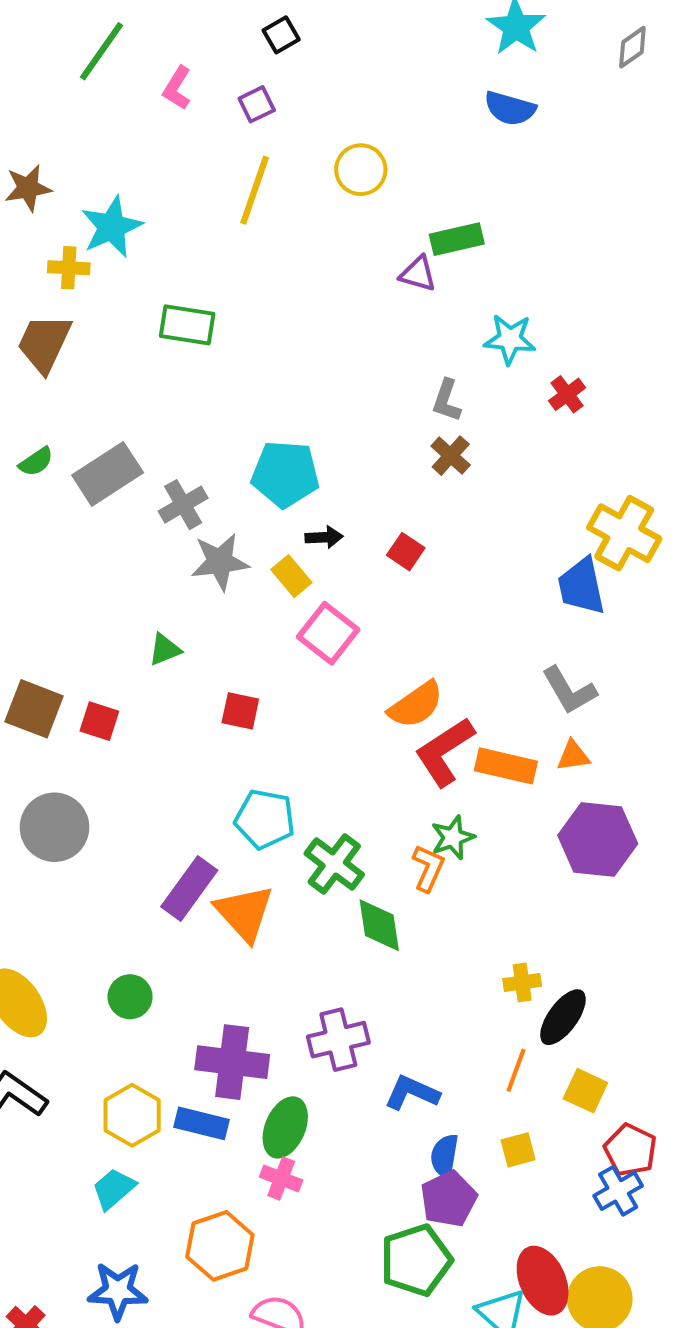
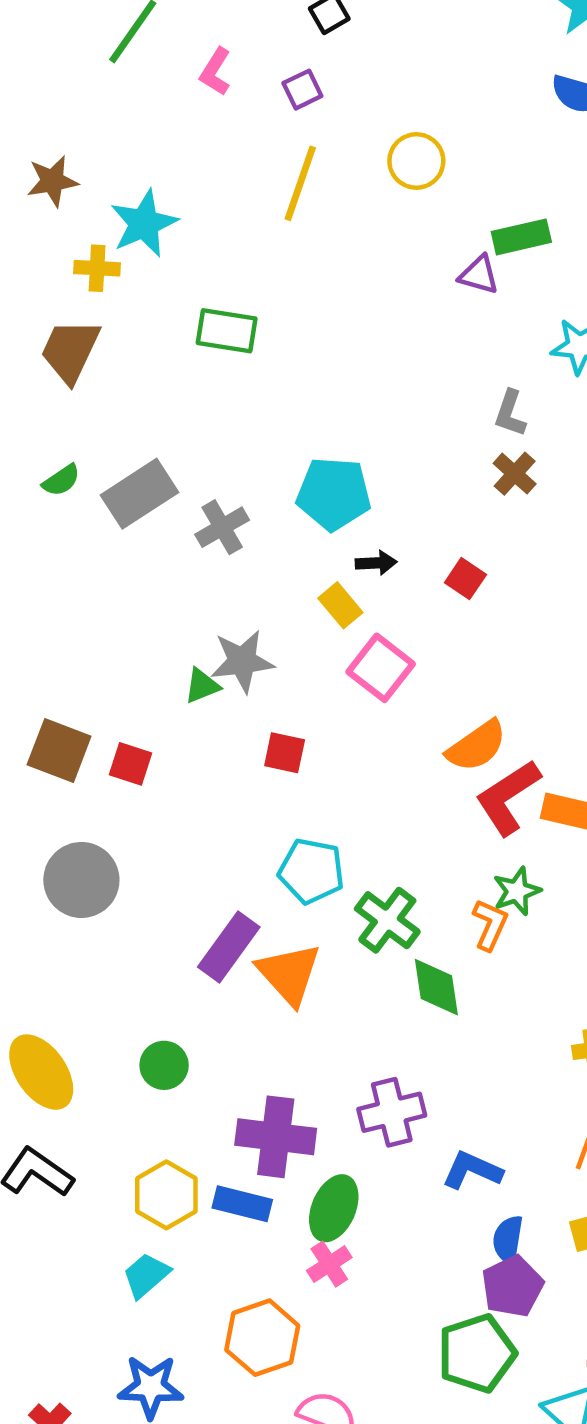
gray star: (220, 562) -> (242, 661), moved
pink cross: (281, 1179) -> (329, 1264), turned 36

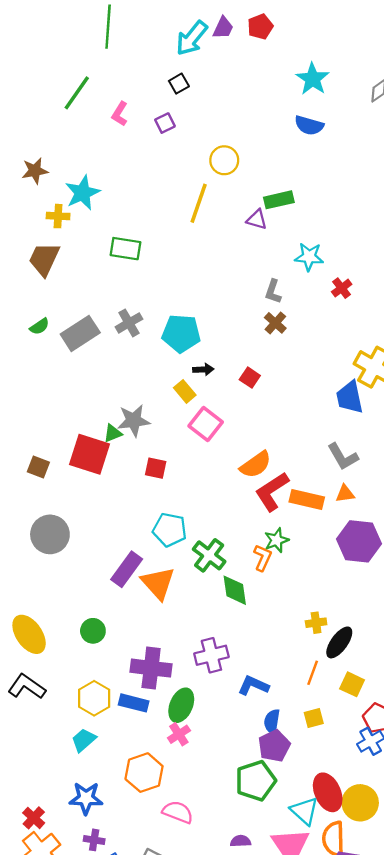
yellow line: (300, 183) -> (199, 203), moved
gray cross: (222, 527) -> (129, 323), moved
brown square: (59, 750) -> (38, 467), size x0.7
red square: (131, 764) -> (89, 454), moved, size x1.8

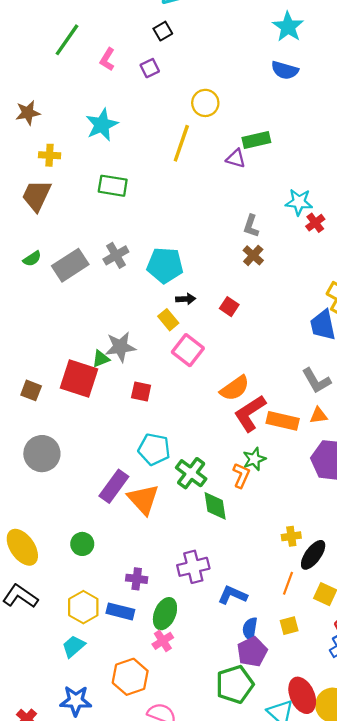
cyan star: (82, 193) -> (102, 125), moved
cyan star: (309, 257) -> (299, 202), moved
purple cross: (151, 668) -> (137, 579), size x0.6

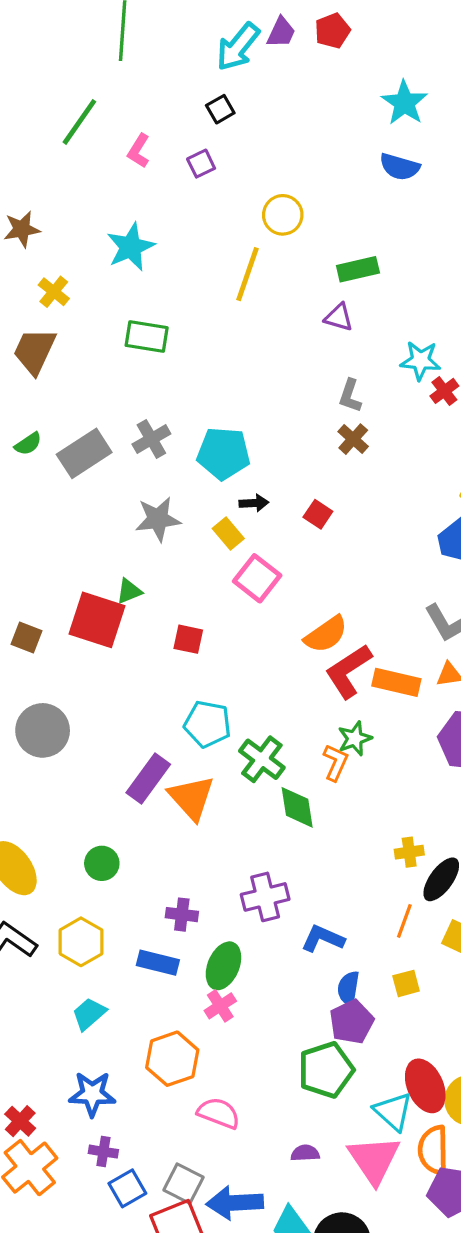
yellow cross: (50, 155) -> (54, 292), turned 36
purple triangle: (236, 158) -> (339, 317), moved
gray star: (120, 347) -> (158, 519), moved
yellow hexagon: (83, 607) -> (81, 942), moved

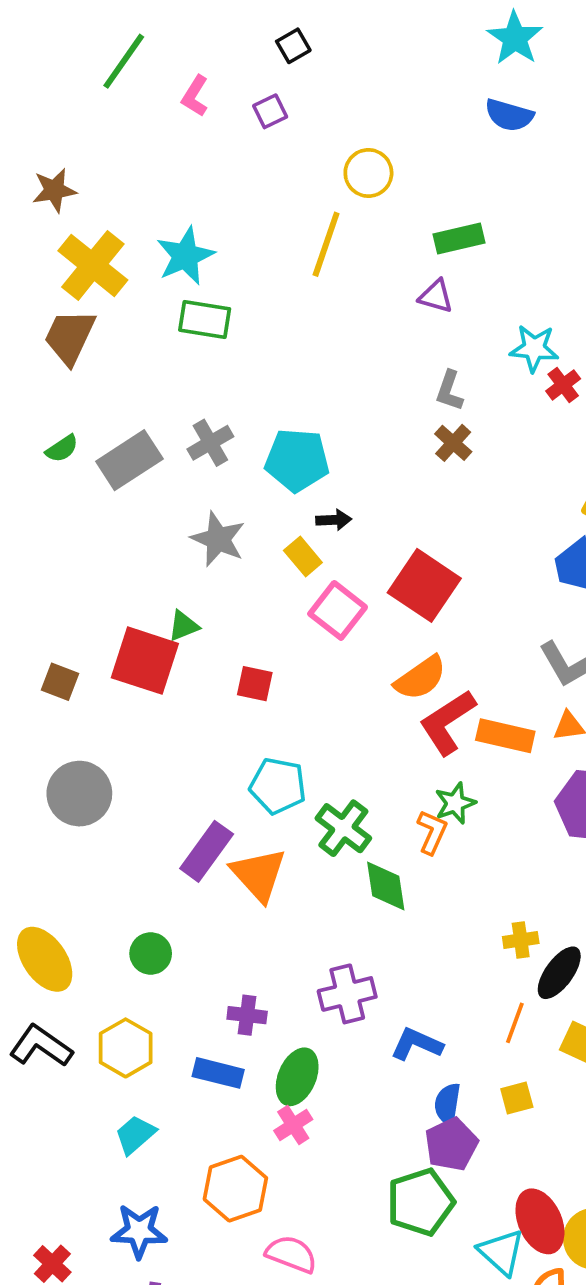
cyan star: (131, 247) -> (185, 256), moved
yellow cross: (54, 292) -> (93, 265), size x1.8
red square: (318, 514) -> (424, 585), moved, size x2.0
gray star: (158, 519) -> (218, 539), turned 30

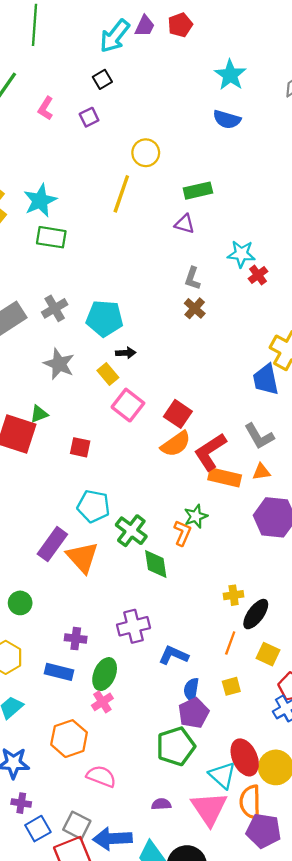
red square: (424, 585) -> (178, 414), moved, size x0.7
red L-shape: (447, 722) -> (210, 452), moved

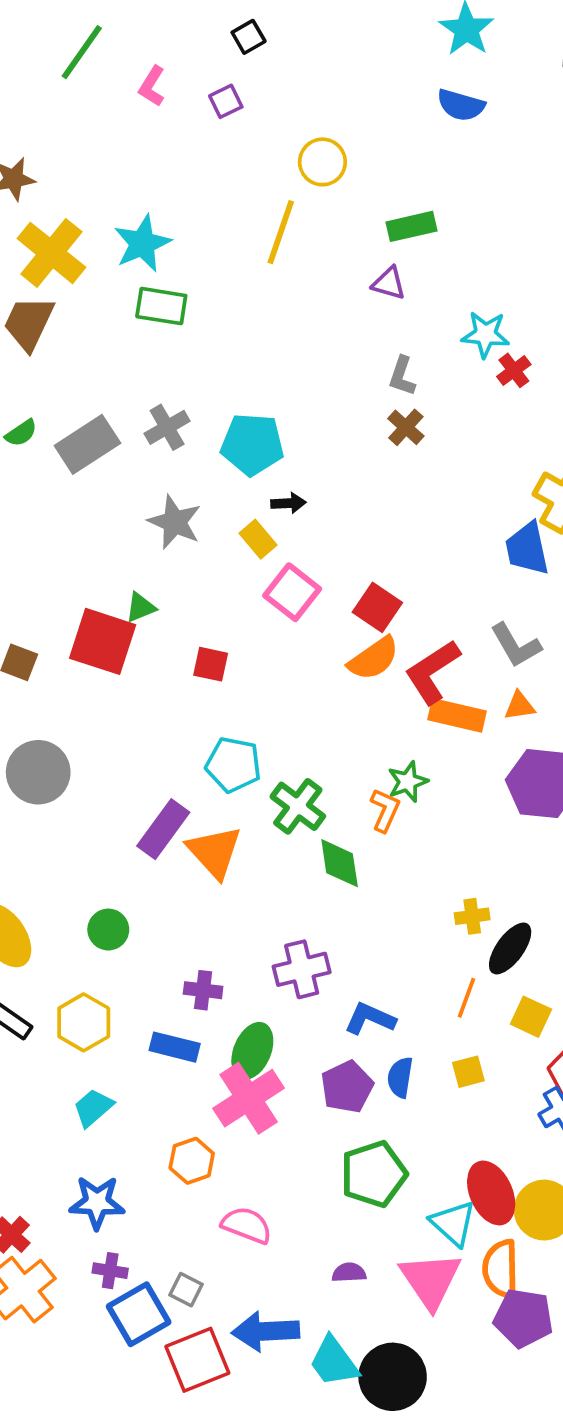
pink cross: (102, 702) -> (249, 1098), size x1.8
purple pentagon: (194, 713) -> (347, 1087), moved
orange hexagon: (69, 739) -> (192, 1161), size x0.7
gray square: (77, 825) -> (186, 1290), moved, size x0.7
blue square: (38, 829) -> (139, 1314), size x1.4

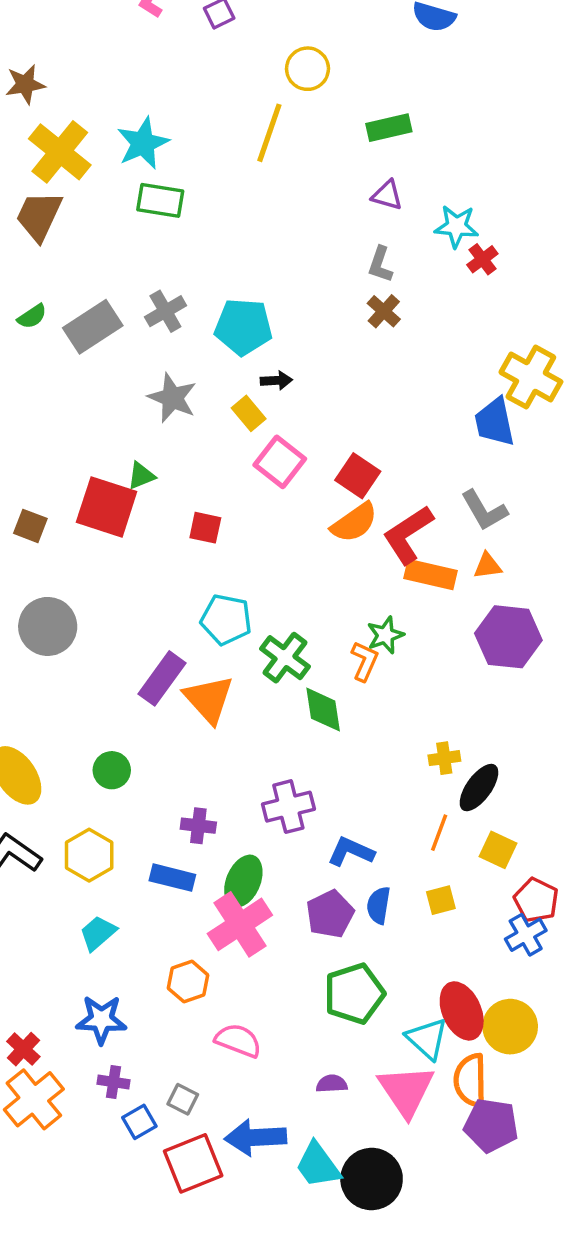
purple triangle: (389, 283) -> (387, 195), moved
blue square: (139, 1314) -> (139, 1122), size x0.6

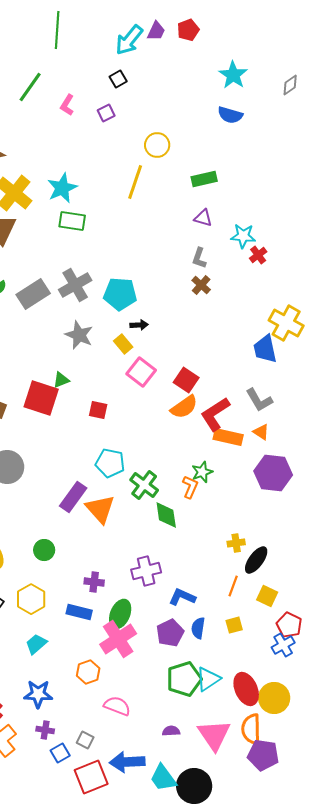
gray cross: (165, 311) -> (75, 285), size x1.4
orange triangle: (488, 566) -> (261, 432), turned 42
cyan triangle: (427, 1039) -> (208, 679), moved, turned 44

